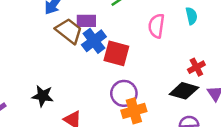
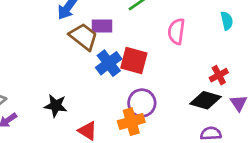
cyan semicircle: (191, 16) -> (227, 21), moved
blue cross: (94, 41) -> (109, 63), moved
orange cross: (134, 111) -> (131, 122), moved

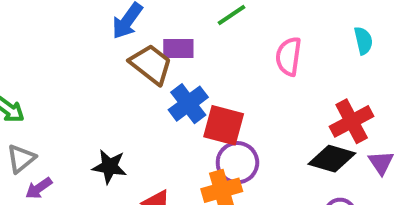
red square: (134, 61) -> (224, 125), moved
red cross: (219, 75) -> (352, 121), size x1.5

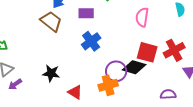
brown trapezoid: (151, 64) -> (51, 21), moved
red square: (224, 125) -> (147, 52), moved
black diamond: (332, 159) -> (134, 67), moved

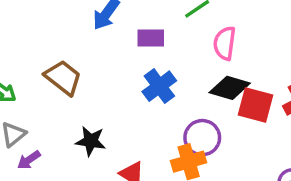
pink semicircle: (142, 17) -> (225, 43), moved
brown trapezoid: (51, 21) -> (63, 78), moved
black diamond: (134, 67) -> (230, 88), moved

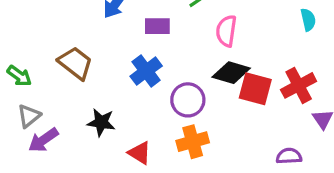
blue cross: (159, 86) -> (146, 71), moved
purple circle: (202, 138) -> (188, 100), moved
purple arrow: (29, 160) -> (43, 140), size x1.4

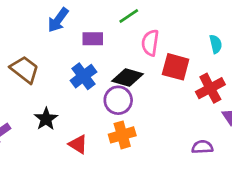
cyan semicircle: (308, 20) -> (216, 44), moved
black diamond: (231, 73) -> (128, 77), moved
red square: (255, 89) -> (176, 67), moved
black star: (101, 122) -> (46, 119), turned 30

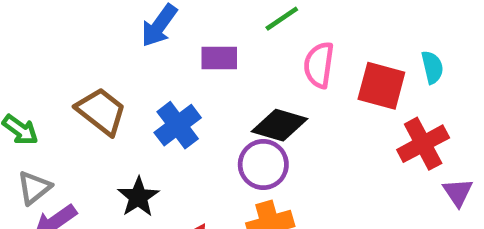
red square: (176, 67) -> (381, 86), moved
blue cross: (83, 76) -> (178, 125), moved

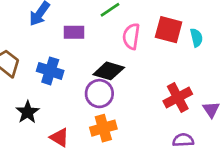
red square: (381, 86) -> (169, 30), moved
blue cross: (178, 125) -> (50, 71), turned -35
red cross: (423, 144) -> (178, 98), moved

